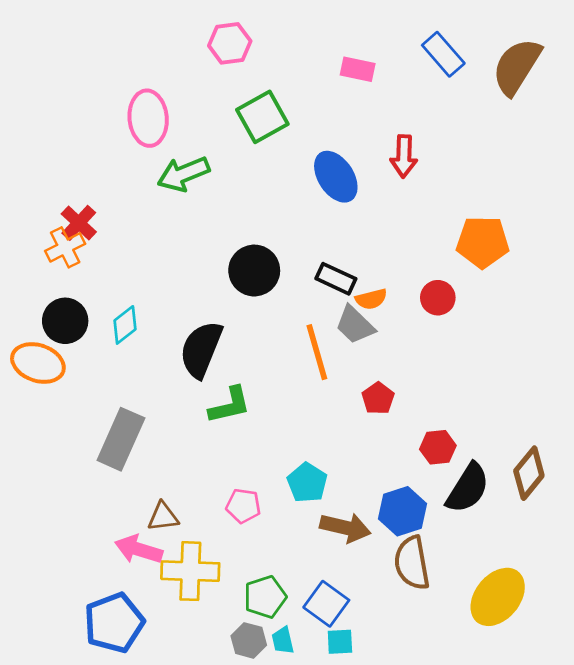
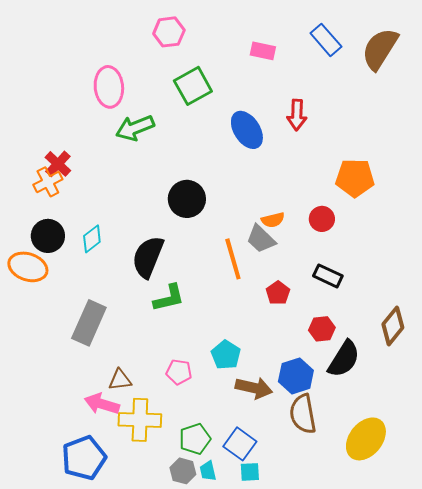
black rectangle: (336, 279) -> (328, 276), moved
brown diamond: (529, 473) -> (393, 326), moved

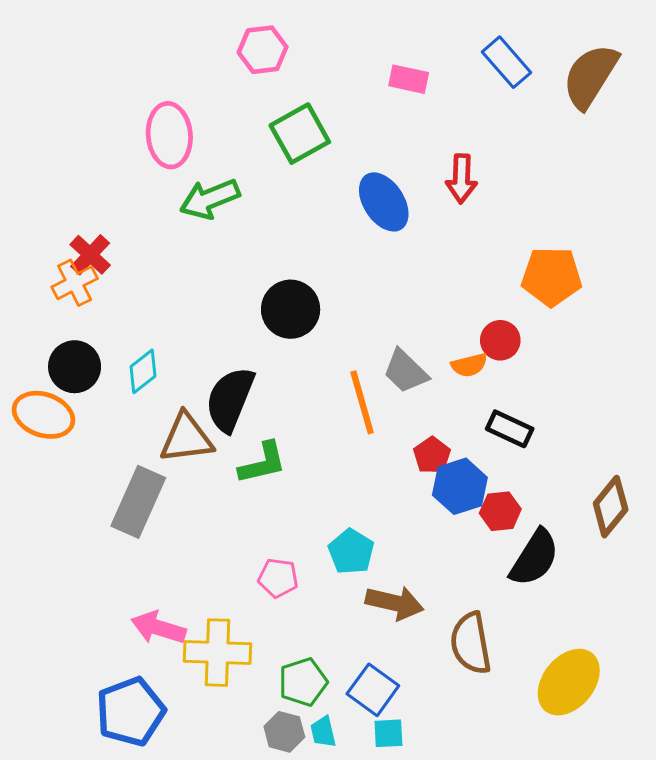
orange semicircle: (273, 220) -> (469, 365), moved
blue hexagon: (296, 376) -> (460, 486), moved
brown triangle: (120, 380) -> (186, 438), moved, size x1.5

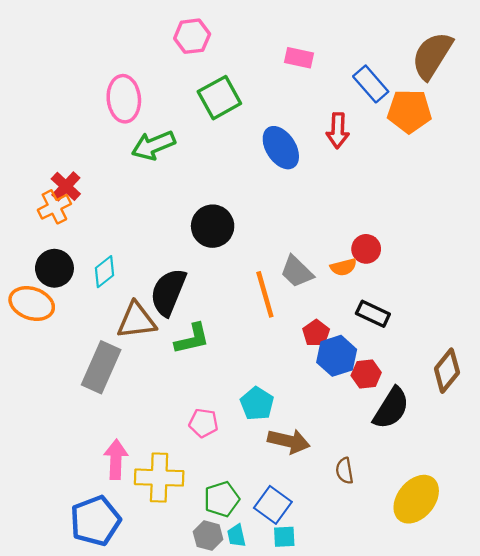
blue rectangle: (507, 62) -> (371, 84), moved
orange pentagon: (552, 277) -> (409, 111), moved
pink arrow: (158, 628) -> (116, 459), turned 75
brown semicircle: (471, 643) -> (345, 471), size x0.6

